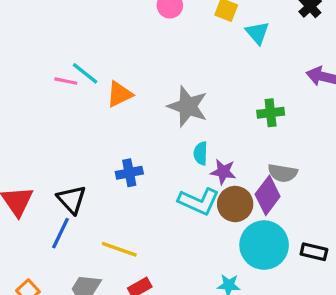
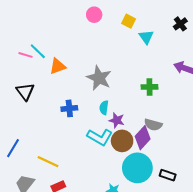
blue cross: (129, 173) -> (69, 108), moved
black triangle: (72, 199) -> (25, 92), moved

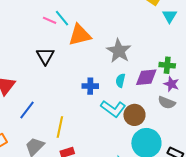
orange triangle: (58, 66) -> (80, 35), size x1.4
blue cross: (69, 108) -> (90, 86), moved
purple star: (117, 120) -> (171, 84), moved
purple diamond: (143, 138) -> (146, 77), moved, turned 35
yellow line: (48, 162) -> (60, 127), turned 70

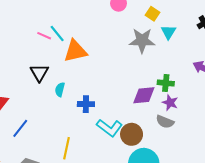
gray star: (119, 51) -> (142, 41), moved, turned -30
cyan semicircle: (120, 80) -> (60, 90), moved
yellow line: (60, 127) -> (66, 148), moved

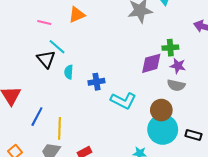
cyan line: (57, 34) -> (57, 47), moved
orange triangle: (75, 51) -> (77, 15), moved, size x0.7
brown circle: (132, 134) -> (161, 110), moved
yellow line: (66, 148) -> (60, 128), moved

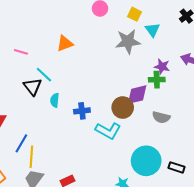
pink line: (44, 22) -> (21, 52), moved
purple star: (178, 66) -> (162, 67), moved
brown circle: (161, 110) -> (123, 108), moved
yellow line: (60, 128) -> (31, 157), moved

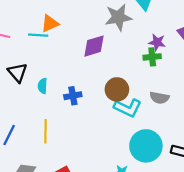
cyan line: (44, 75) -> (38, 35), moved, turned -36
purple diamond: (137, 95) -> (94, 46), moved
cyan L-shape: (108, 131) -> (128, 108), moved
yellow line: (31, 157) -> (45, 131), moved

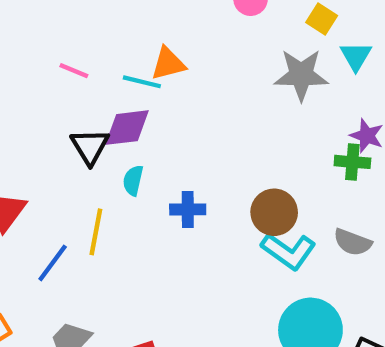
purple diamond: (94, 46) -> (127, 128), moved
yellow line: (45, 131) -> (96, 232), moved

